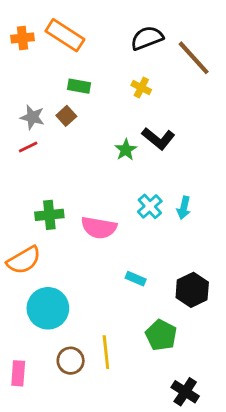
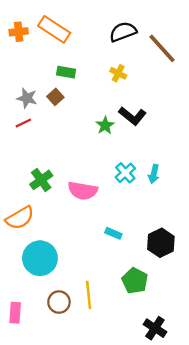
green cross: (49, 215) -> (41, 180), turned -30

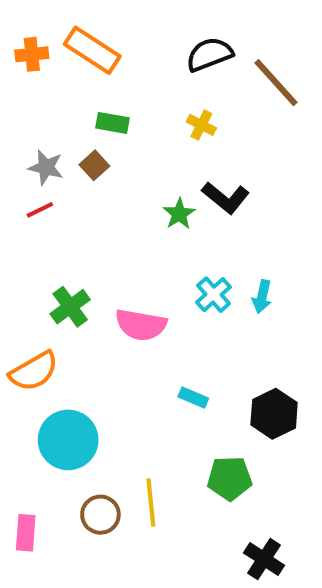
green pentagon: (135, 281) -> (230, 478), turned -30

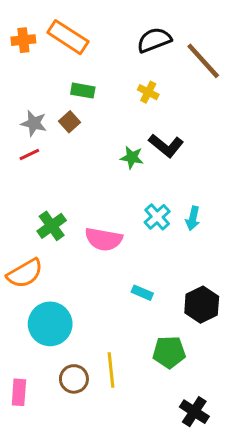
green star: (179, 214) -> (132, 157), turned -30

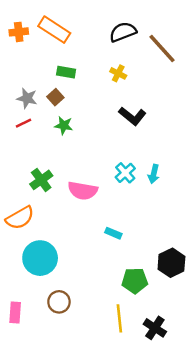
green star: (132, 157) -> (64, 125), moved
black hexagon: (202, 305) -> (171, 263), moved
yellow line: (111, 370) -> (119, 318), moved

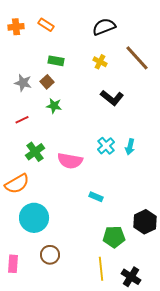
orange rectangle: (54, 30) -> (46, 25), size x0.6
brown line: (162, 49) -> (137, 58), moved
red line: (23, 123) -> (22, 120), moved

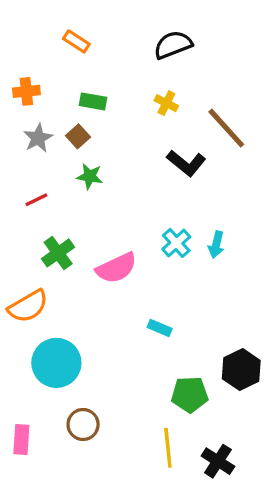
orange cross: (16, 27) -> (26, 91), moved
brown line: (137, 58) -> (226, 128), moved
gray star: (23, 83) -> (38, 138), turned 30
pink semicircle: (70, 161) -> (116, 268), turned -35

